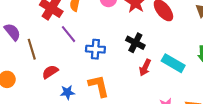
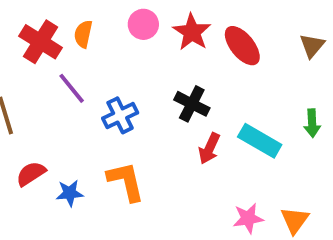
blue cross: (95, 49) -> (120, 115), turned -30
red semicircle: (50, 72) -> (31, 174), moved

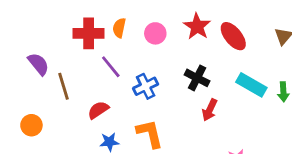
pink circle: (143, 24) -> (155, 33), moved
red cross: (41, 42) -> (89, 33), turned -32
cyan rectangle: (260, 141) -> (251, 85), moved
red semicircle: (31, 174) -> (98, 110), moved

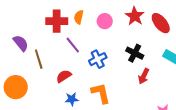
orange circle: (31, 125) -> (16, 87), size x1.5

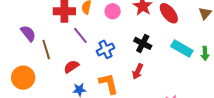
red arrow: (144, 76) -> (138, 72), moved

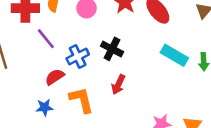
black cross: (143, 43) -> (112, 49), moved
red semicircle: (71, 67) -> (55, 77), moved

